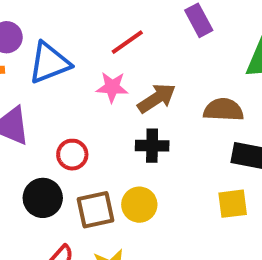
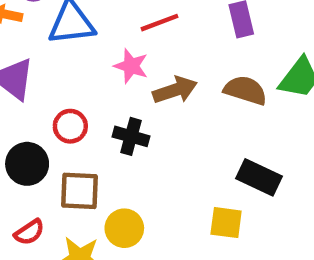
brown semicircle: (223, 110) -> (245, 90), moved
black cross: (152, 146) -> (131, 136), moved
yellow circle: (139, 205) -> (124, 228), moved

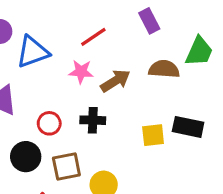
yellow square: (226, 223) -> (153, 135), moved

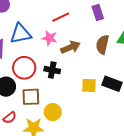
blue triangle: (33, 52) -> (21, 34), moved
brown semicircle: (164, 69) -> (102, 45), turned -90
red circle: (49, 123) -> (24, 68), size x1.5

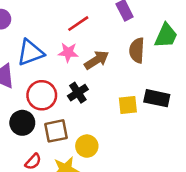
black cross: (52, 70) -> (78, 93), turned -35

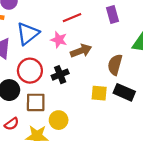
brown semicircle: (137, 50) -> (115, 65), moved
blue triangle: (30, 53) -> (28, 34), turned -30

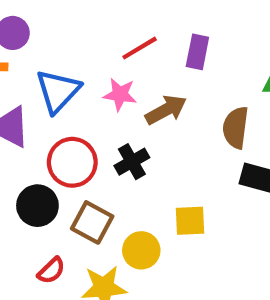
purple rectangle: (112, 15) -> (197, 52), moved, turned 35
yellow square: (99, 93) -> (190, 221), moved
brown square: (36, 102) -> (92, 222), turned 36

